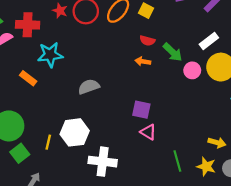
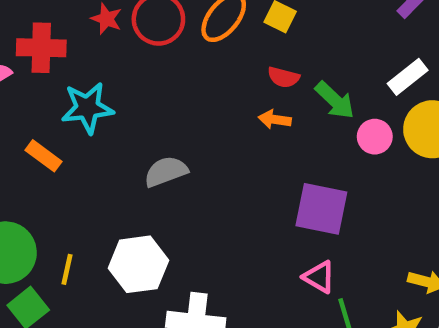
purple square: (141, 110) -> (321, 209), moved, size x1.4
pink triangle: (148, 132) -> (319, 277), moved
yellow line: (48, 142) -> (67, 269), moved

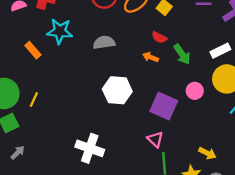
pink circle: (375, 137) -> (195, 91), moved
gray semicircle: (166, 172) -> (104, 42), moved
white hexagon: (138, 264) -> (117, 90), moved
yellow line: (67, 269) -> (34, 99), moved

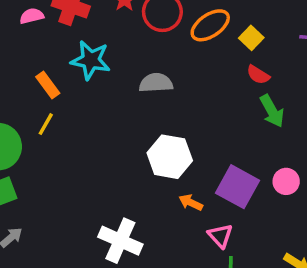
red semicircle: (159, 37) -> (258, 75), moved
orange arrow: (150, 57) -> (191, 202), moved
pink circle: (195, 91) -> (286, 181), moved
yellow line: (34, 99) -> (46, 124), moved

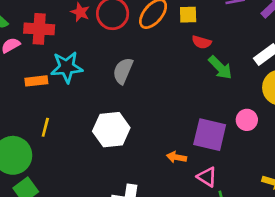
yellow square: (251, 38) -> (188, 15), turned -30
gray semicircle: (156, 83) -> (123, 71), turned -48
orange rectangle: (48, 85) -> (36, 81), moved, turned -45
white hexagon: (170, 157) -> (111, 130), moved

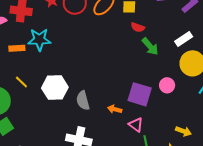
gray semicircle: (123, 71) -> (83, 101), moved, turned -42
yellow line: (45, 127) -> (21, 82), turned -64
white hexagon: (111, 130) -> (55, 88), moved

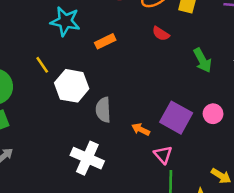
red semicircle: (138, 27) -> (161, 34), moved
orange rectangle: (17, 48) -> (105, 41), moved, turned -35
yellow line: (21, 82) -> (42, 65), moved

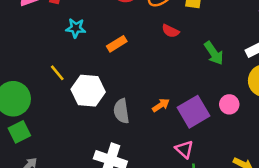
cyan star: (65, 21) -> (76, 28), size x0.7
purple square: (176, 118) -> (193, 112), turned 36
orange arrow: (141, 129) -> (161, 105), moved, turned 126

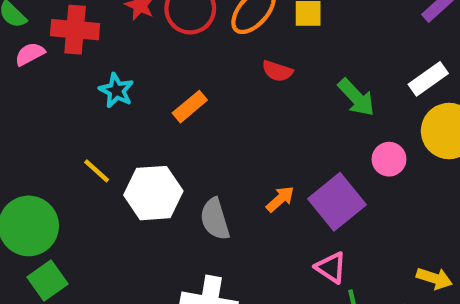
cyan star: (76, 28) -> (116, 90), turned 30
pink circle: (229, 104) -> (389, 159), moved

